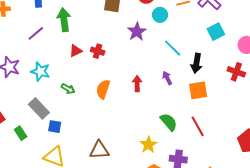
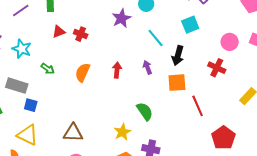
cyan square: (216, 32) -> (190, 25), moved
gray rectangle: (39, 108) -> (17, 86), turned -35
red line: (198, 126) -> (198, 106), moved

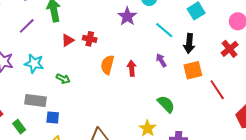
red cross: (217, 68) -> (230, 49), turned 36
orange semicircle: (83, 72) -> (107, 65), moved

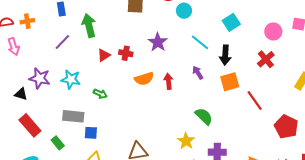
purple star: (127, 16) -> (158, 42), moved
orange semicircle: (107, 65) -> (144, 79), turned -120

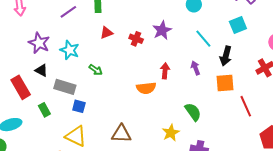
red cross: (126, 53) -> (136, 39), moved
orange semicircle: (144, 79) -> (146, 88), moved
black triangle: (21, 94) -> (41, 70), moved

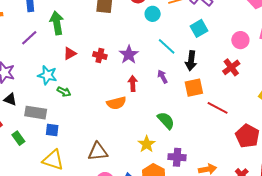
purple star: (162, 30) -> (129, 55), moved
cyan star: (70, 50) -> (47, 75), moved
red line: (246, 106) -> (218, 108), turned -30

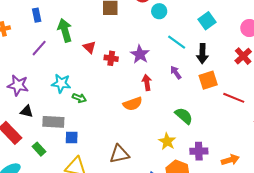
red triangle: (70, 53) -> (89, 47), moved, turned -40

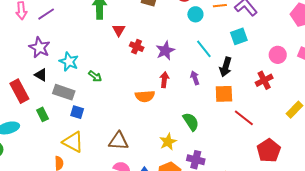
purple line: (39, 48) -> (46, 14), moved
cyan star: (61, 83) -> (69, 62), moved

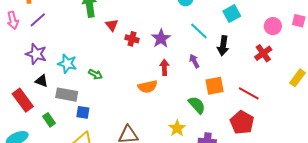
orange square: (224, 94) -> (215, 86), moved
red pentagon: (269, 151) -> (242, 122), moved

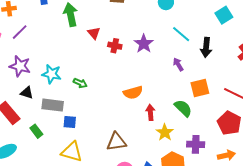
cyan square: (232, 14) -> (224, 15), moved
red arrow: (164, 67) -> (150, 112), moved

